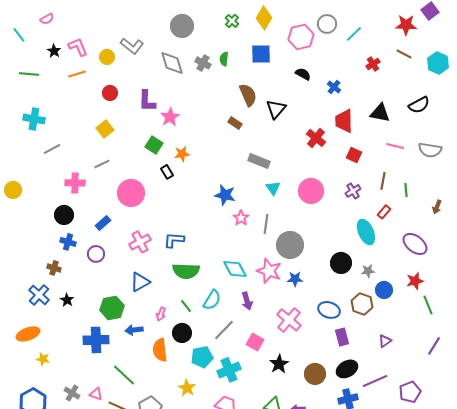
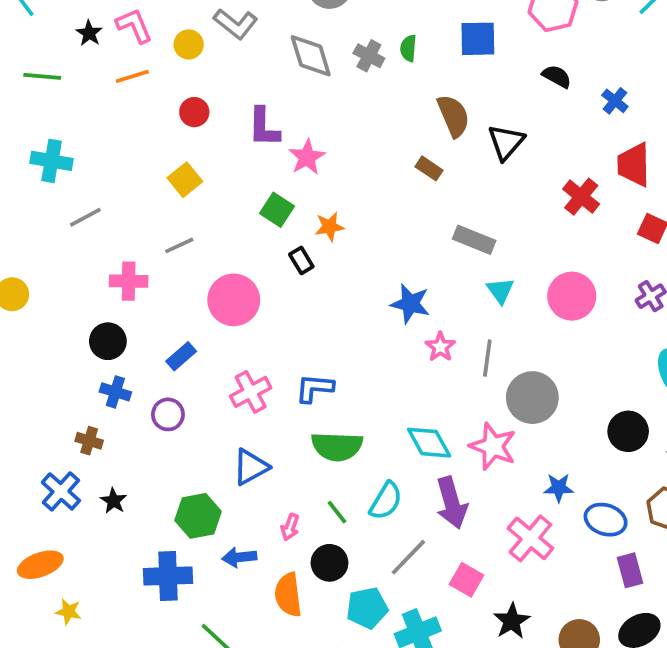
blue star: (295, 279) -> (559, 488), moved
purple arrow: (247, 301) -> (452, 503), size x1.5

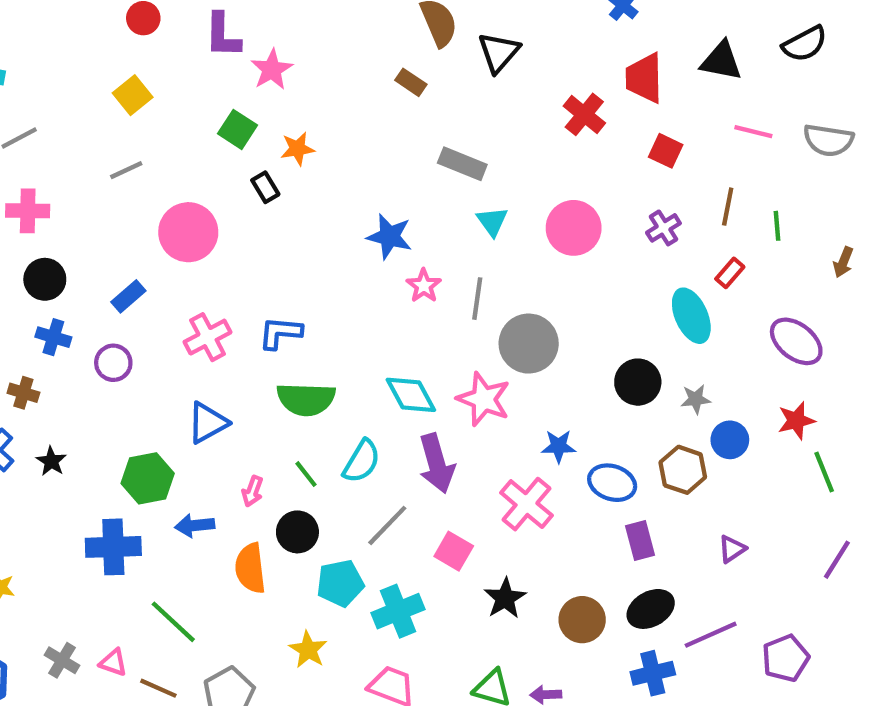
pink cross: (129, 281) -> (28, 211), moved

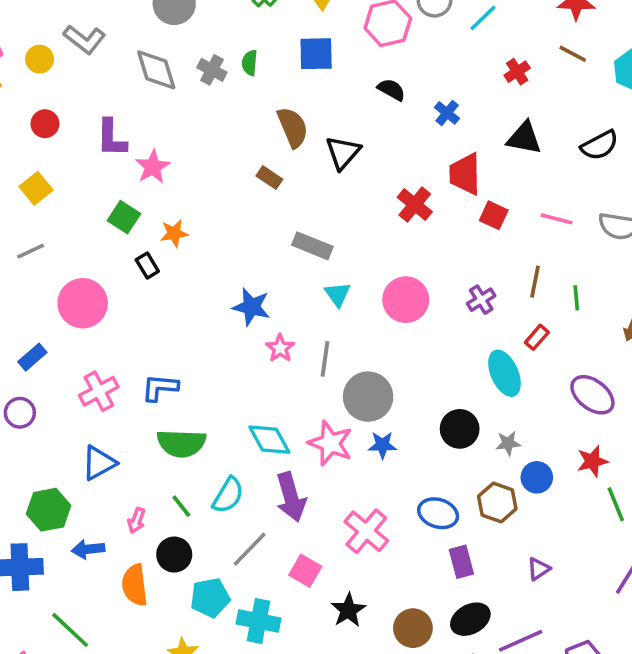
black triangle: (721, 61) -> (524, 138), moved
red square: (666, 151) -> (494, 215), moved
blue star: (559, 446) -> (382, 445), moved
cyan cross: (398, 611) -> (259, 621), turned 33

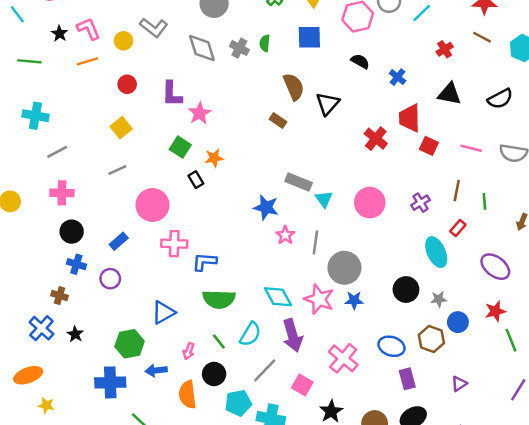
gray rectangle: (312, 246) -> (299, 182), moved
pink cross: (99, 391) -> (174, 244), moved, turned 30

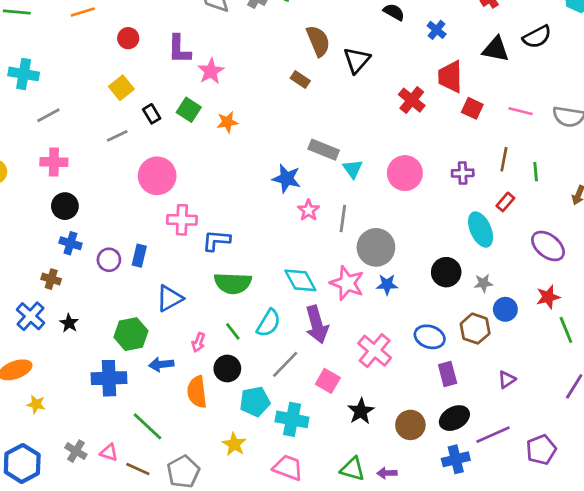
black semicircle: (500, 99) -> (537, 37), moved
black rectangle: (196, 180) -> (152, 114), moved
purple cross: (420, 203) -> (463, 173), turned 30
blue rectangle: (119, 241) -> (139, 256), moved, turned -36

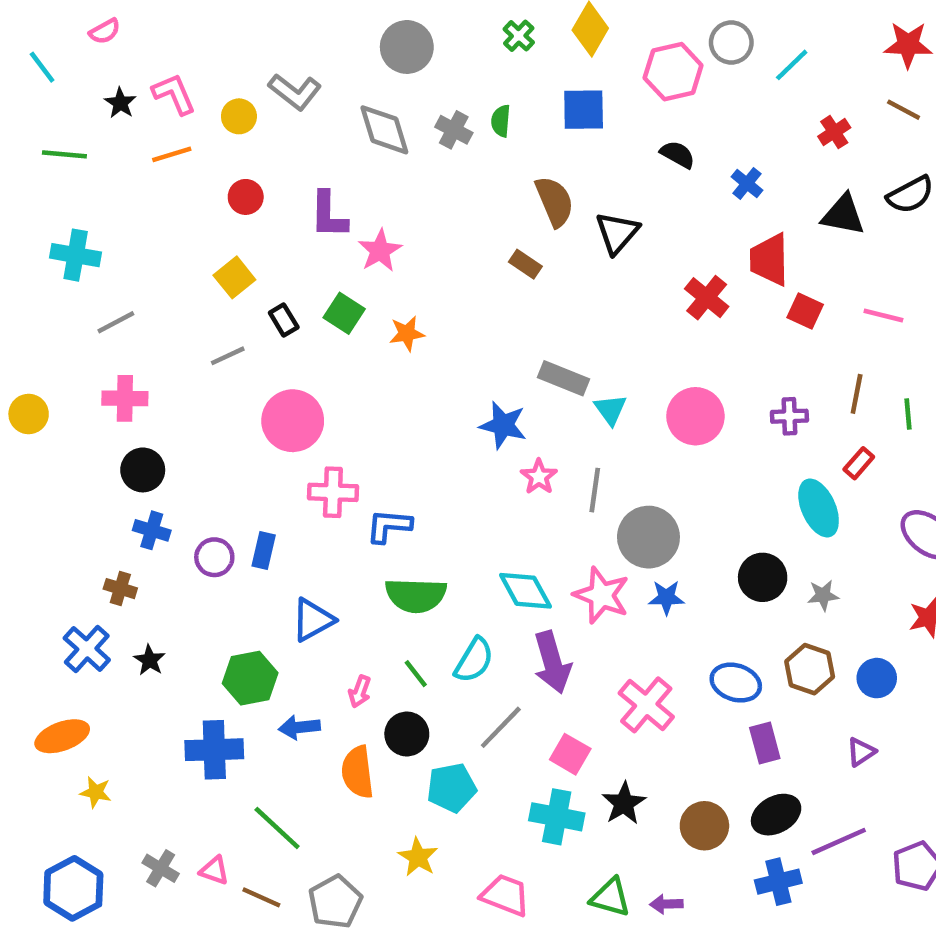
blue circle: (505, 309) -> (877, 678), moved
cyan cross: (292, 419) -> (557, 817), moved

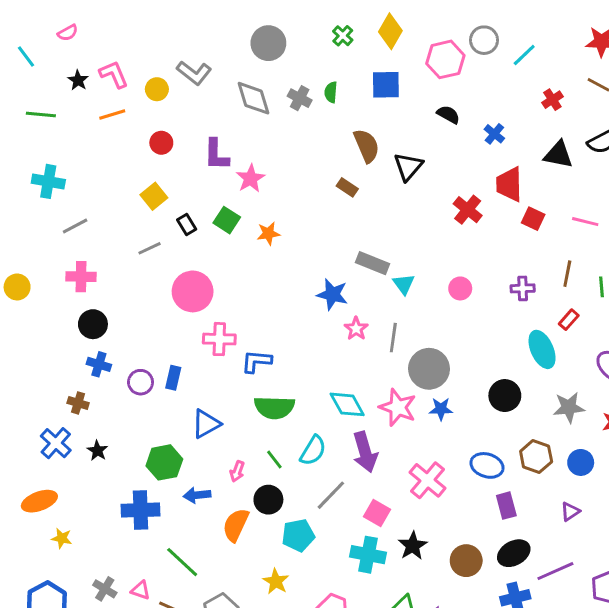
pink circle: (695, 416) -> (460, 288), size x0.6
gray star: (823, 595) -> (569, 407), moved, size x1.5
orange semicircle: (358, 772) -> (236, 525), turned 32

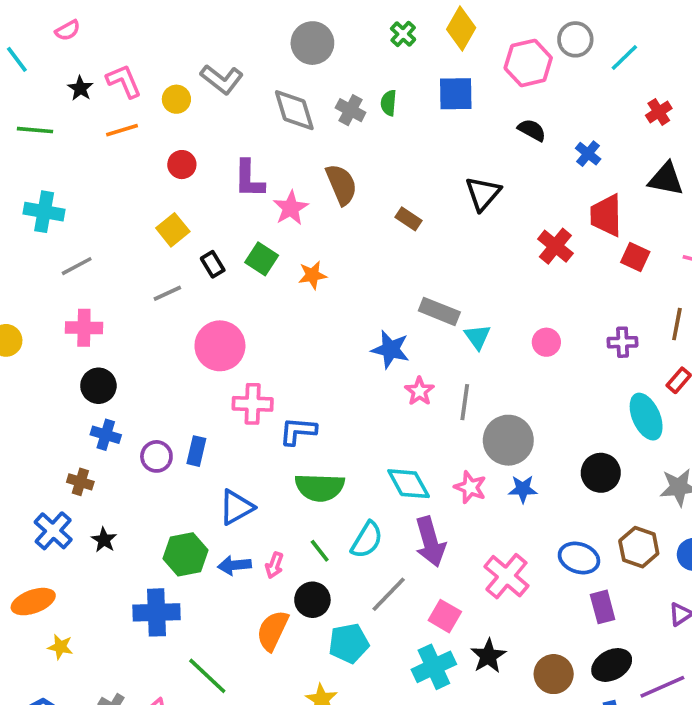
brown semicircle: (367, 146) -> (341, 184), moved
pink star: (398, 407) -> (470, 487), size x0.7
blue arrow: (197, 495) -> (234, 565), moved
cyan cross: (368, 555) -> (434, 667), turned -36

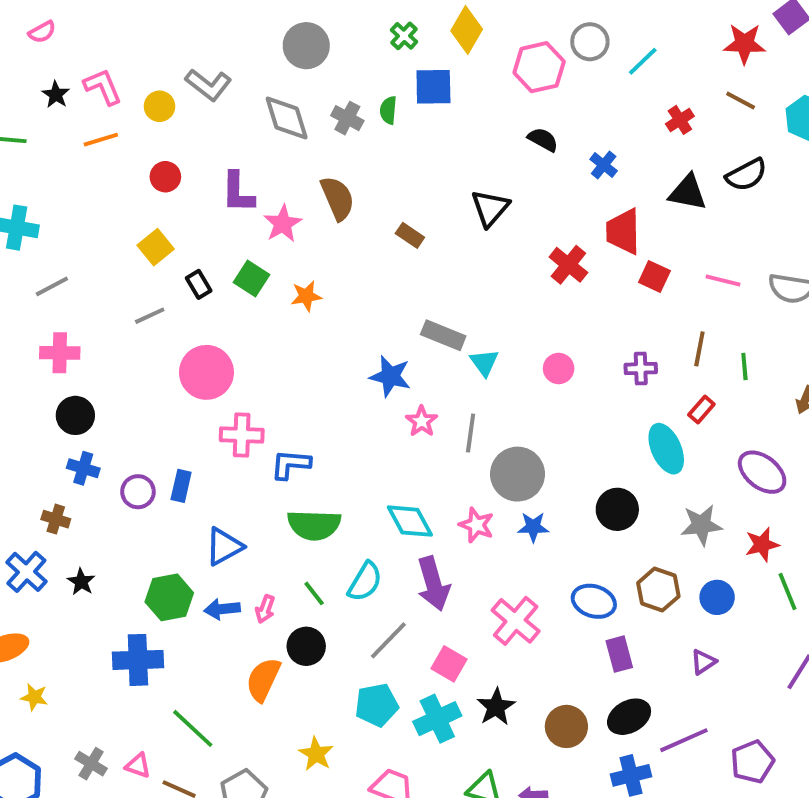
blue square: (456, 94) -> (433, 87), moved
cyan pentagon: (349, 643) -> (377, 705), moved

